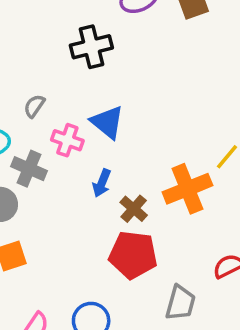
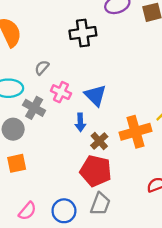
blue triangle: (107, 122) -> (95, 95), moved
blue arrow: (102, 183) -> (80, 122), turned -30
gray trapezoid: (180, 303) -> (100, 204), moved

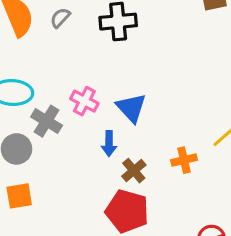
gray semicircle: (42, 68) -> (60, 18), moved
orange cross: (136, 132) -> (184, 160), size x0.6

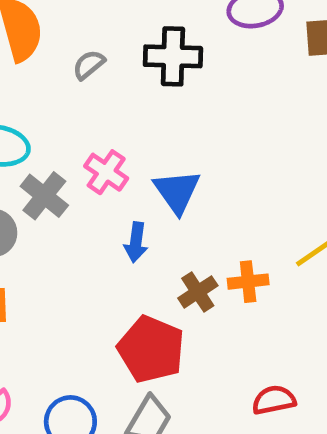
gray semicircle: (60, 18) -> (89, 65), moved
brown cross: (134, 171) -> (198, 292), moved

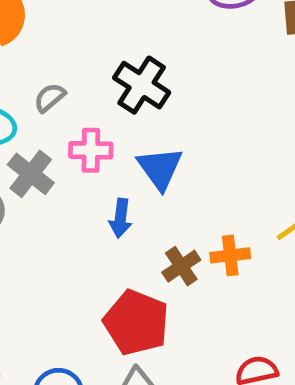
black cross: (173, 56) -> (142, 85), moved, turned 32
gray semicircle: (89, 65) -> (50, 98), moved
pink cross: (106, 172) -> (91, 150), turned -33

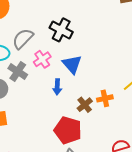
gray semicircle: (50, 98) -> (23, 39), size x1.6
pink cross: (91, 150) -> (42, 59), turned -30

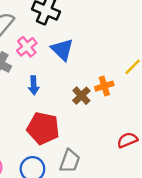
blue arrow: (57, 87) -> (34, 85), moved
red pentagon: (68, 130) -> (43, 128), moved

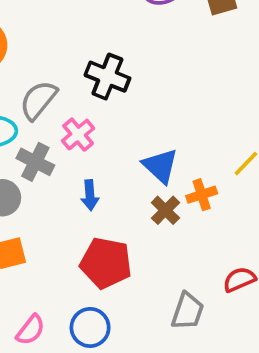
blue triangle: (62, 50) -> (160, 166), moved
gray trapezoid: (70, 161) -> (188, 311), moved

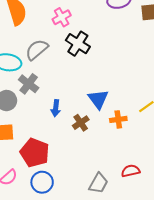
pink cross: (78, 135) -> (62, 17), moved
brown cross: (165, 210) -> (81, 123), moved
red pentagon: (106, 263) -> (35, 153), moved

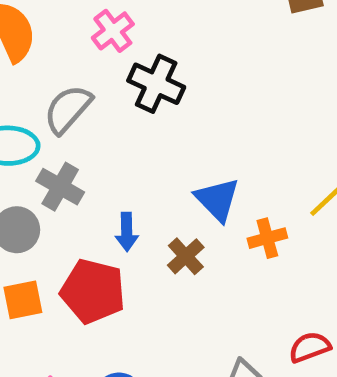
red pentagon: (35, 153) -> (93, 291), moved

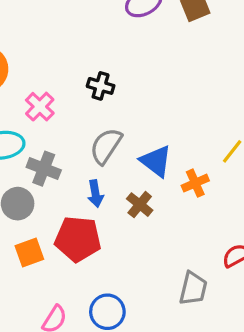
pink cross: (113, 31) -> (40, 107), moved
black cross: (156, 84) -> (101, 86), size x0.7
gray semicircle: (68, 109) -> (106, 146), moved

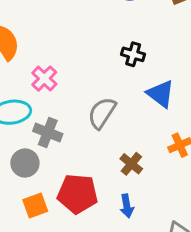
black cross: (101, 86) -> (133, 54), moved
blue triangle: (156, 161) -> (161, 94), moved
blue arrow: (95, 194) -> (127, 206), moved

